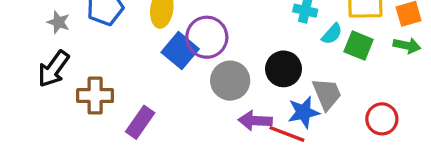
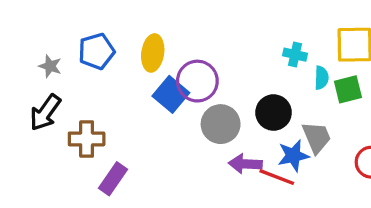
cyan semicircle: (332, 34) -> (321, 78), turned -40
green square: (359, 46) -> (348, 89), turned -36
purple rectangle: (140, 122) -> (113, 179), moved

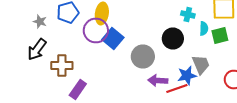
purple circle: (197, 81) -> (96, 30), moved
black circle: (274, 113) -> (173, 38), moved
red line: (277, 177) -> (177, 88), turned -40

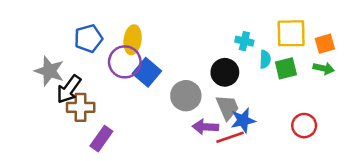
gray star: (40, 22) -> (49, 71), moved, size x1.6
black arrow: (37, 50) -> (69, 89), moved
gray trapezoid: (201, 64) -> (227, 107), moved

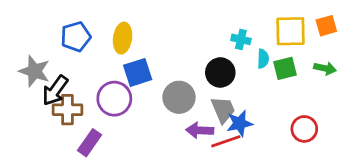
orange square: (325, 44) -> (326, 26), moved
purple circle: (125, 62) -> (114, 99), moved
blue square: (147, 72) -> (138, 72), turned 32

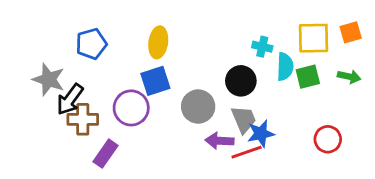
yellow ellipse: (123, 38) -> (158, 42), moved
cyan semicircle: (263, 59) -> (285, 67), size x1.4

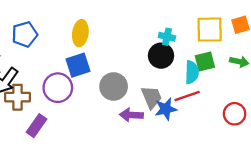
cyan semicircle: (285, 67) -> (192, 72), moved
black circle: (241, 81) -> (161, 56), moved
red circle: (328, 139) -> (235, 114), moved
red line: (247, 152) -> (187, 96), moved

